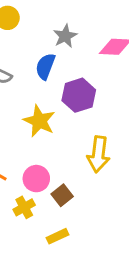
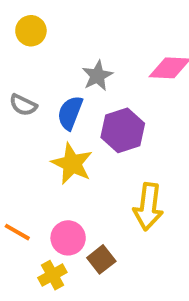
gray star: (65, 36) -> (97, 76), moved
blue semicircle: (45, 66) -> (70, 113), moved

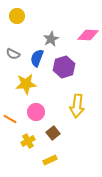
yellow star: (72, 164) -> (26, 84), moved, turned -30
pink circle: (68, 238) -> (36, 112), moved

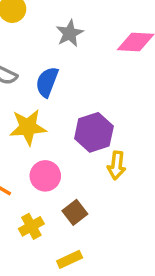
gray star: (51, 39) -> (70, 33), moved
purple hexagon: (64, 67) -> (94, 132), moved
yellow arrow: (77, 106) -> (117, 165), size x0.7

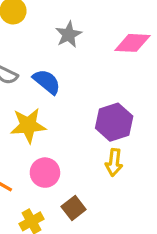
blue semicircle: (47, 82) -> (47, 82), turned 108
purple hexagon: (94, 132) -> (114, 122), moved

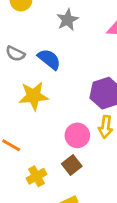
pink circle: (45, 173) -> (77, 135), moved

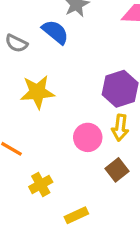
blue semicircle: (49, 59) -> (55, 32), moved
brown square: (72, 165) -> (117, 170), moved

